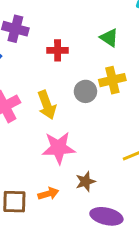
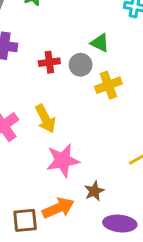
gray circle: (85, 91) -> (81, 65), moved
orange arrow: (48, 194) -> (58, 208), size x1.5

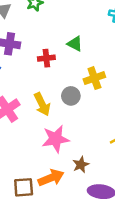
green triangle: (100, 43) -> (75, 44), moved
gray circle: (81, 65) -> (71, 96), moved

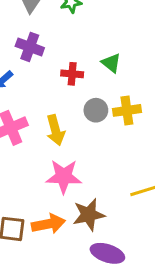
gray circle: (71, 96) -> (96, 110), moved
brown star: (81, 165) -> (89, 215), size x1.5

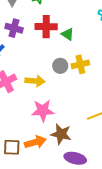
red cross: (72, 74) -> (46, 27), moved, size x1.5
yellow arrow: (55, 130) -> (35, 81), turned -66
brown star: (89, 215) -> (61, 134), turned 30

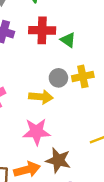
yellow arrow: (35, 81) -> (41, 97), moved

